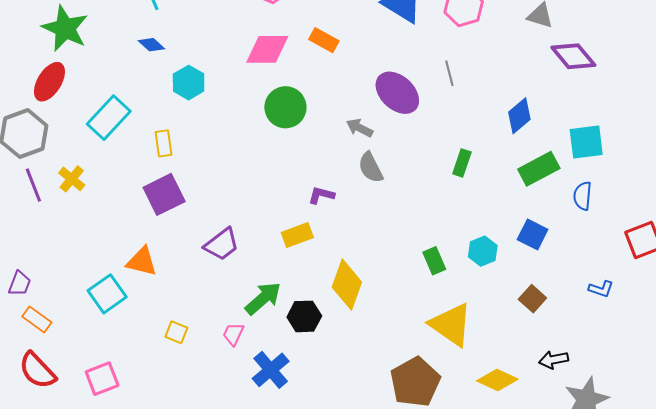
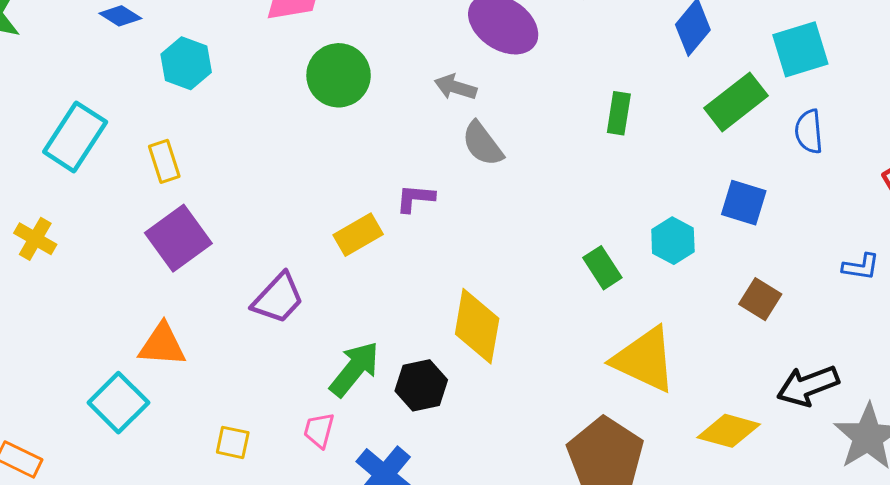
yellow rectangle: (297, 235) -> (358, 235), moved
black arrow: (553, 360) -> (808, 386), size x1.4

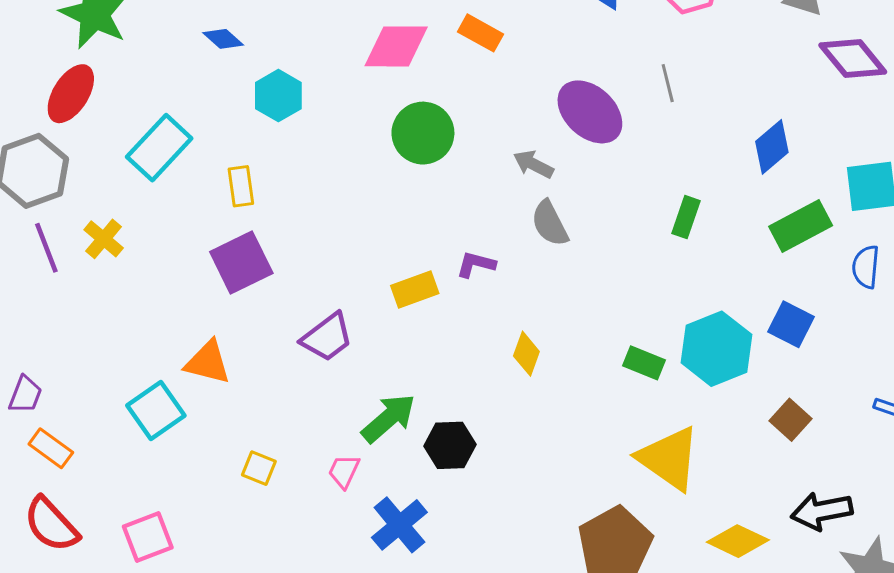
cyan hexagon: (673, 241) -> (717, 349), size x1.6
green rectangle: (602, 268) -> (644, 363), turned -45
yellow diamond: (477, 326) -> (526, 354), moved, size x0.6

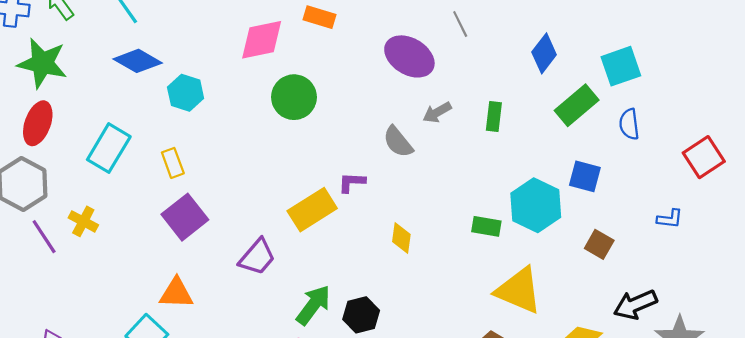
blue diamond: (223, 39) -> (138, 61), size x1.6
gray arrow: (533, 164) -> (437, 112), moved, turned -44
yellow rectangle: (415, 290) -> (312, 210), size x1.4

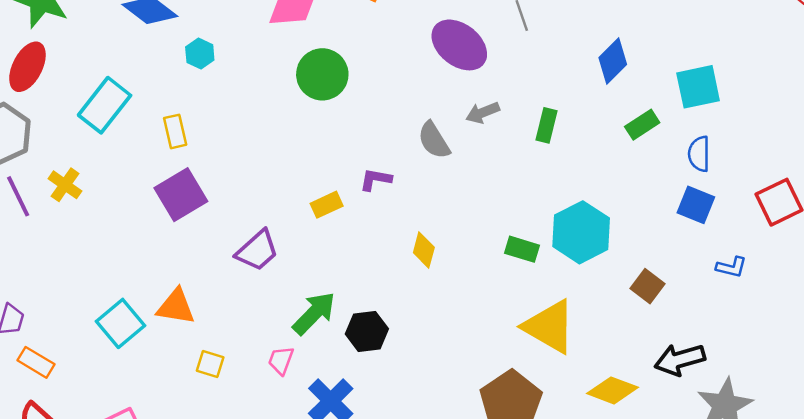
cyan hexagon: (186, 93) -> (200, 54), size x0.7
green rectangle: (577, 105) -> (642, 125), size x0.7
blue square: (585, 176) -> (696, 205), moved
yellow rectangle: (312, 210) -> (327, 205), size x0.6
orange triangle: (176, 293) -> (176, 307), moved

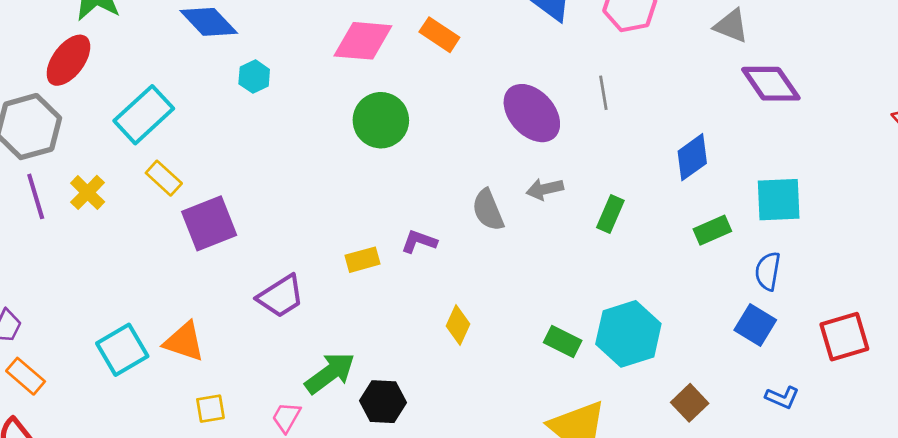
yellow rectangle: (175, 131) -> (164, 178), moved, turned -44
yellow square: (210, 364) -> (210, 409), turned -36

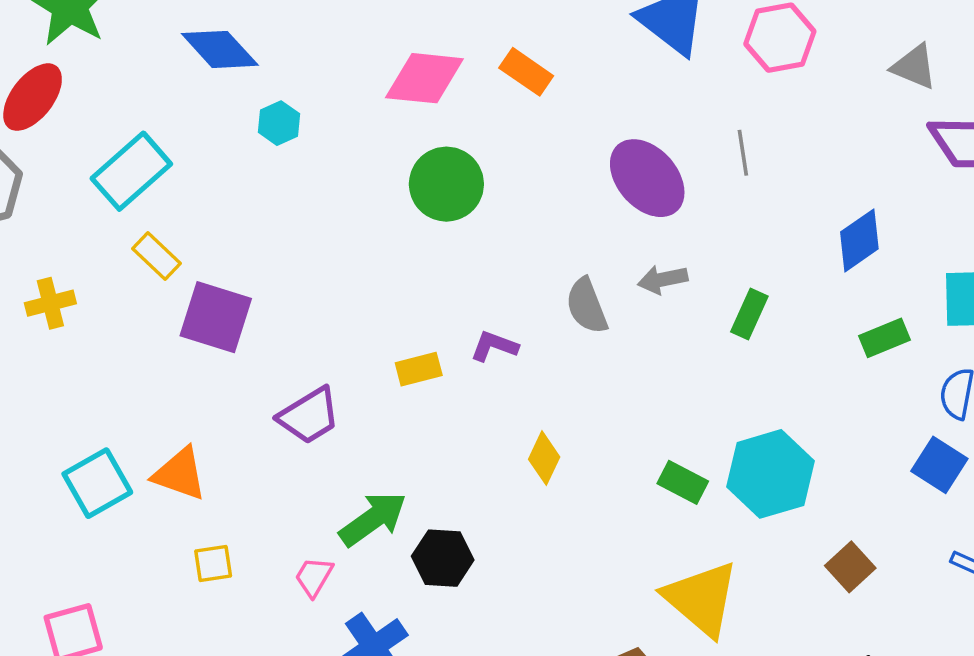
yellow cross: (88, 192) -> (50, 303), moved, turned 30
purple square: (209, 223) -> (216, 317), turned 38

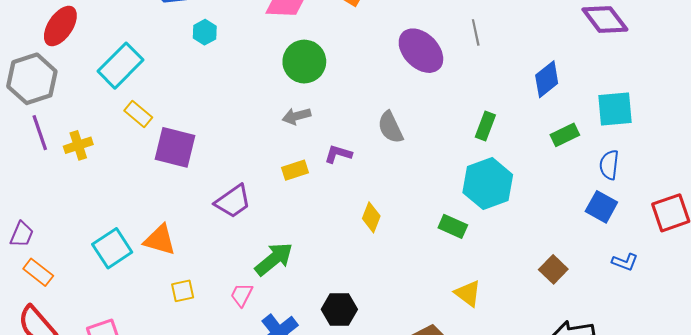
gray arrow: (663, 279) -> (297, 116), moved
cyan hexagon: (770, 474) -> (488, 184), moved
black hexagon: (443, 558) -> (339, 309), moved
yellow triangle: (701, 599) -> (468, 293), size x0.6

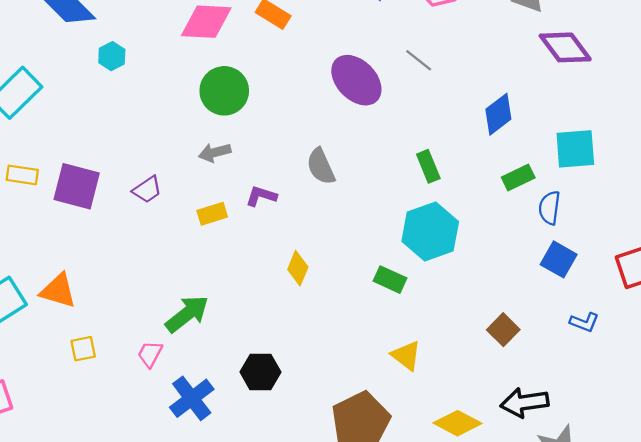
gray line: (476, 32) -> (419, 60), turned -40
yellow rectangle: (138, 114) -> (22, 175), moved, turned -32
green rectangle: (485, 126) -> (428, 166), turned -44
blue semicircle: (609, 165) -> (549, 208), moved
purple trapezoid: (233, 201) -> (147, 190), moved, size x0.7

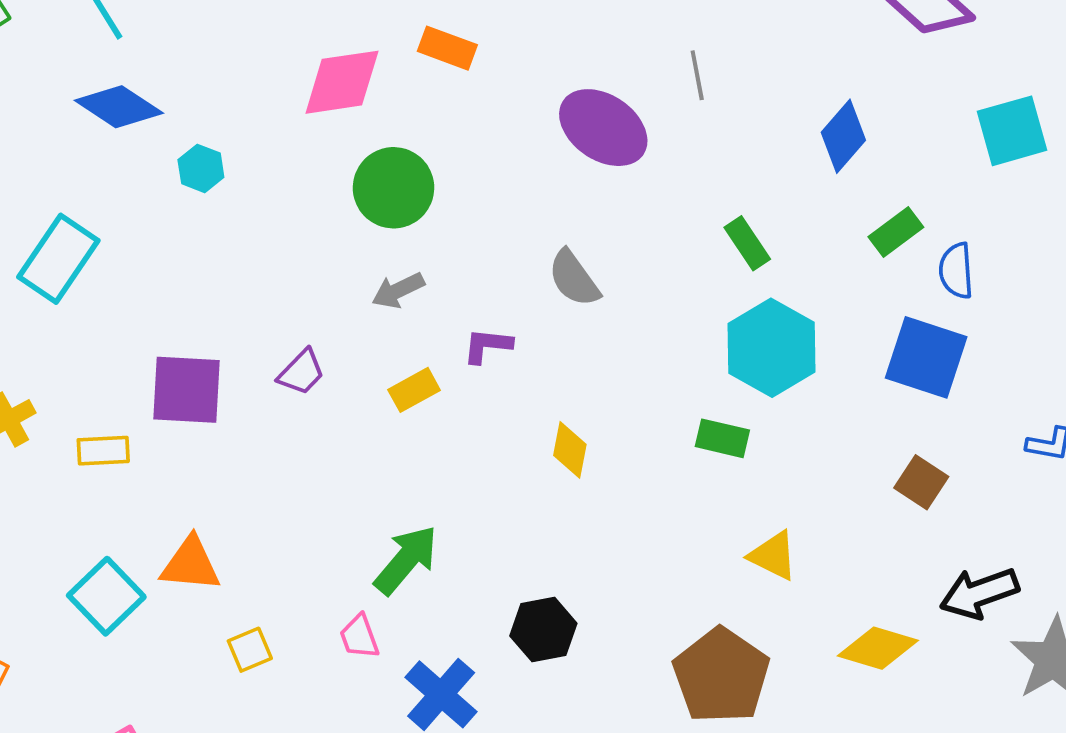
gray line: (419, 60) -> (697, 75), turned 52
cyan square: (575, 149) -> (1012, 131), moved
yellow rectangle: (22, 175) -> (103, 451), moved
blue square: (559, 259) -> (926, 357), moved, size x1.4
pink trapezoid: (150, 354) -> (359, 637), turned -36

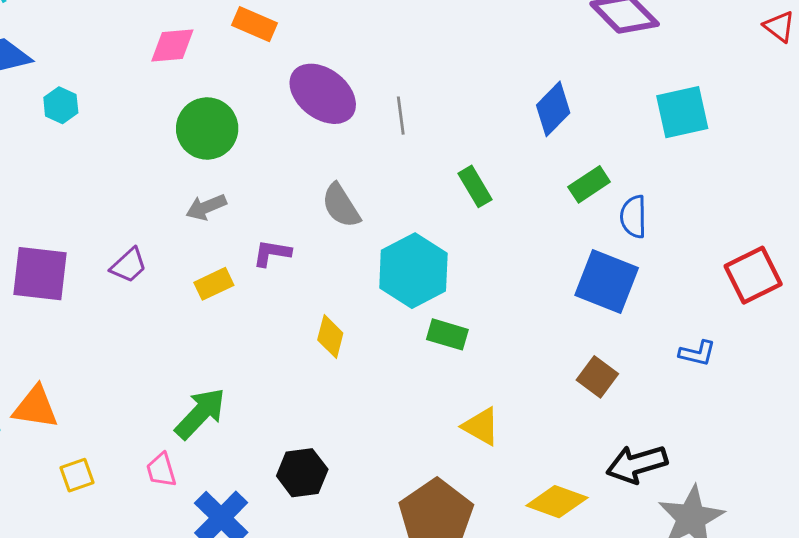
gray line: (697, 75) -> (401, 116), moved
pink diamond: (342, 82) -> (172, 46), size x0.7
purple ellipse: (603, 128) -> (323, 94), moved
cyan hexagon: (771, 348) -> (413, 271), moved

